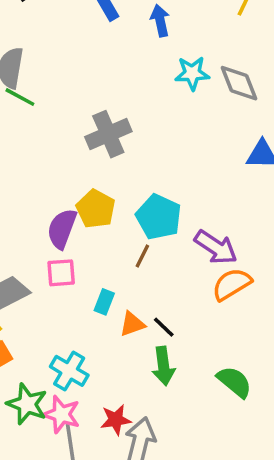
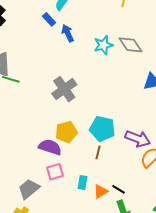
blue arrow: (160, 21) -> (68, 33), moved
yellow pentagon: (96, 209) -> (66, 132), turned -30
purple semicircle: (62, 229) -> (50, 147), turned 100

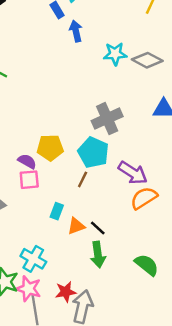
gray diamond: (131, 45) -> (147, 60), turned -40
gray cross: (64, 89) -> (107, 119), moved
purple semicircle: (50, 147) -> (27, 161), size x0.7
pink square: (55, 172) -> (29, 180), moved

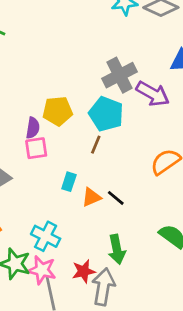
purple semicircle: (27, 161) -> (33, 128), turned 72
purple arrow: (133, 173) -> (153, 94), moved
green arrow: (98, 255) -> (117, 249), moved

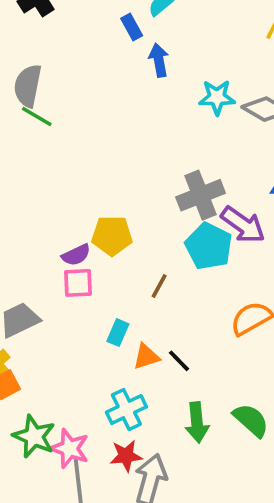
cyan pentagon: (106, 114) -> (209, 246), moved
purple semicircle: (33, 128) -> (76, 255), turned 50
cyan cross: (46, 236) -> (126, 410), moved, turned 32
green arrow: (117, 249) -> (197, 422), moved

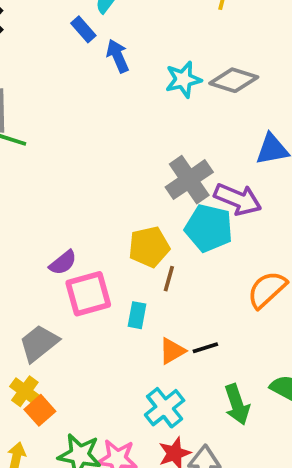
yellow pentagon: (112, 235) -> (149, 247), moved
purple semicircle: (76, 255) -> (63, 263), moved
pink square: (78, 283) -> (88, 294), size x1.4
cyan rectangle: (118, 333) -> (137, 315), moved
black line: (179, 361) -> (205, 348), turned -50

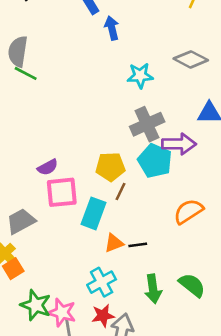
cyan star: (183, 79) -> (140, 76), moved
purple arrow: (238, 199) -> (179, 144), turned -32
cyan rectangle: (137, 315) -> (93, 213), size x1.6

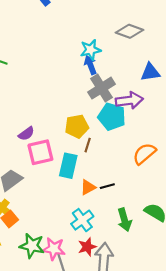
blue arrow: (112, 28) -> (90, 65), moved

